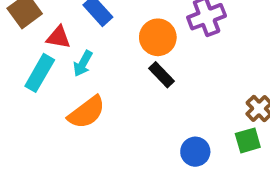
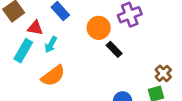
black rectangle: (162, 75) -> (114, 49), moved

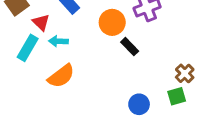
red triangle: (35, 28) -> (41, 22), turned 35
cyan arrow: (51, 45) -> (58, 41), turned 63

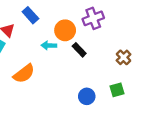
cyan arrow: (58, 41) -> (49, 45), moved
brown cross: (185, 73) -> (124, 57), moved

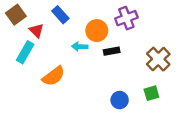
black rectangle: (79, 50) -> (112, 51), turned -56
brown cross: (124, 57) -> (158, 59), size x1.5

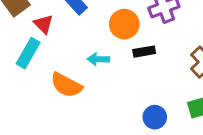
cyan arrow: (80, 47) -> (98, 59), moved
orange semicircle: (54, 76) -> (66, 85), turned 65

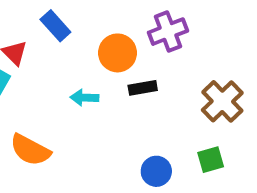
orange semicircle: (66, 85) -> (30, 150), moved

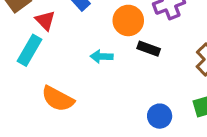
black rectangle: (143, 88) -> (149, 49), turned 30

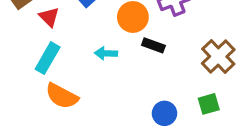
cyan rectangle: (30, 50) -> (48, 58), moved

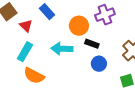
cyan arrow: (106, 53) -> (62, 49), size x1.5
blue circle: (164, 113) -> (99, 64), moved

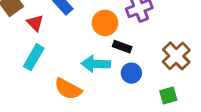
cyan arrow: (62, 49) -> (96, 64), moved
orange semicircle: (34, 76) -> (68, 89), moved

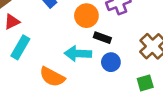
red triangle: (35, 23) -> (12, 22), moved, turned 49

